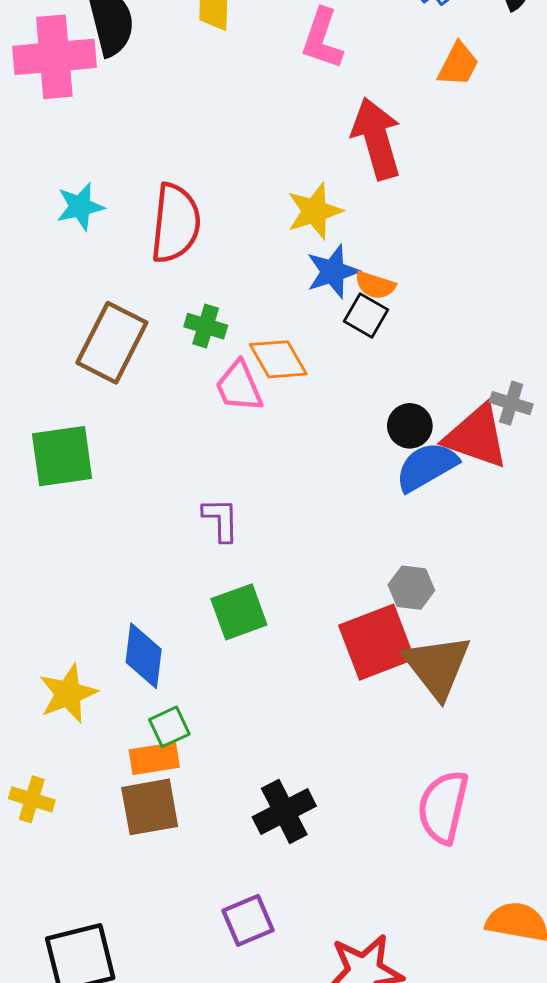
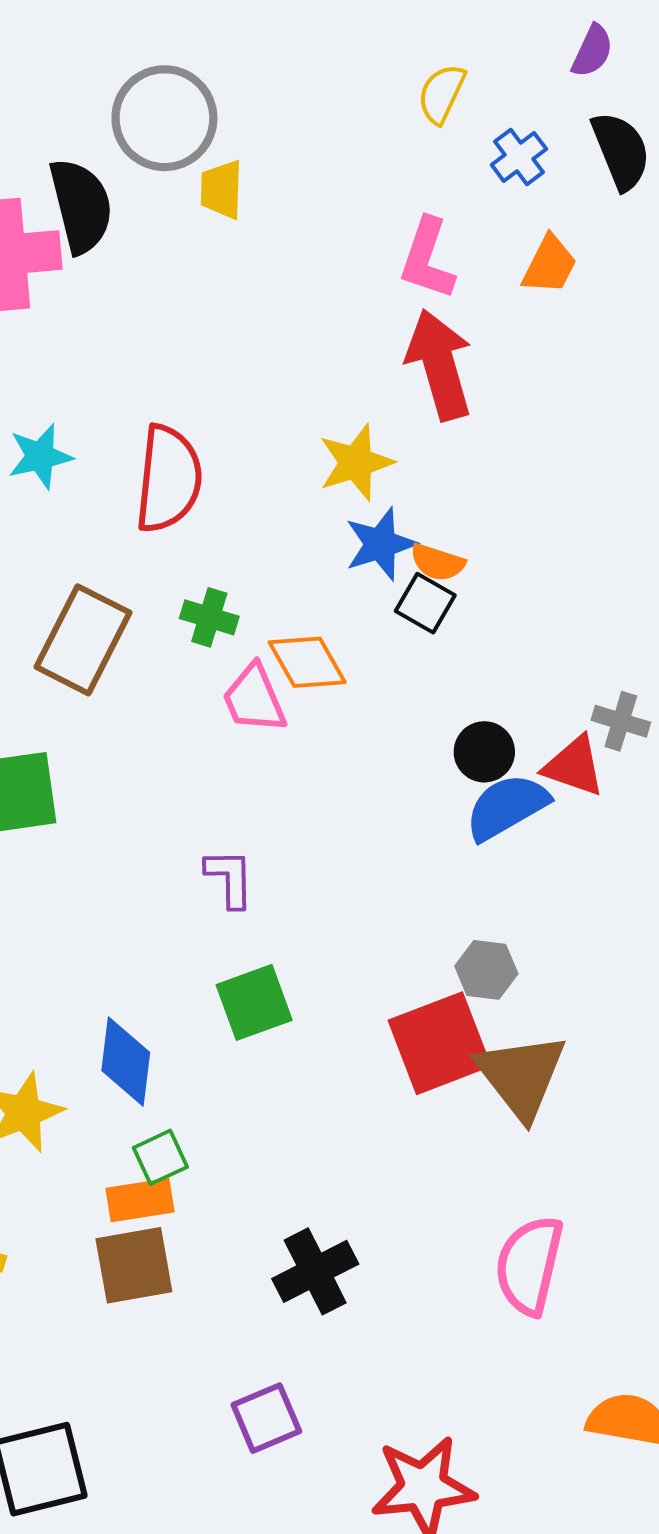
pink L-shape: (322, 39) -> (427, 259), moved
red triangle: (476, 436) -> (574, 766), size x0.7

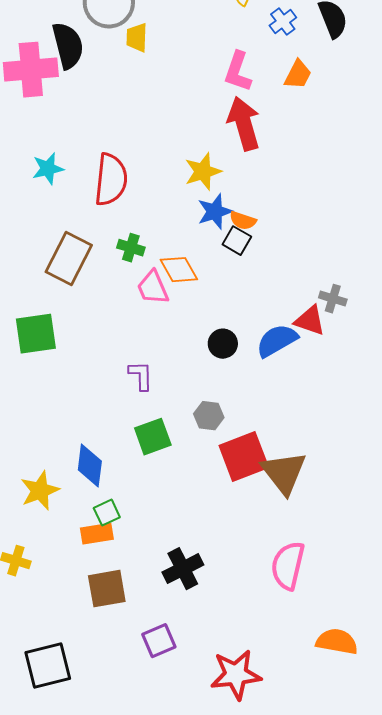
black circle: (484, 752) -> (223, 344), moved
gray hexagon: (486, 970) -> (209, 416), moved
brown square: (134, 1265) -> (107, 589), moved

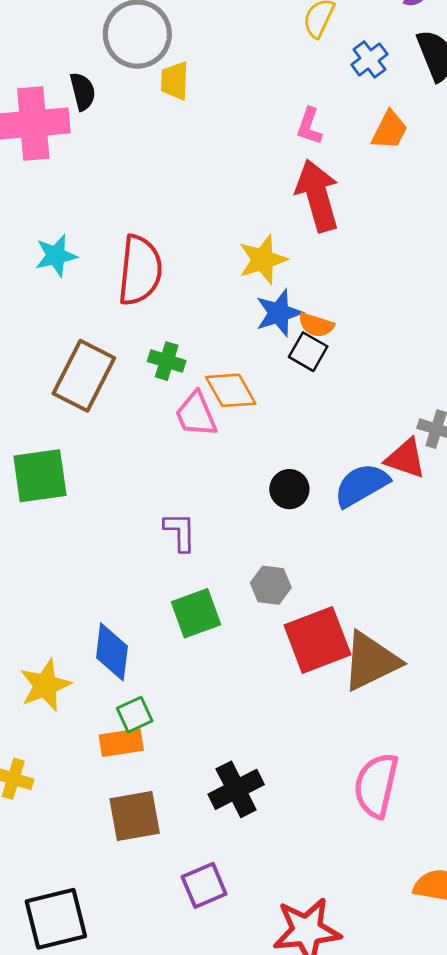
black semicircle: (68, 46) -> (83, 91), size x0.6
pink L-shape: (238, 72) -> (309, 126), size x0.7
brown triangle: (284, 473) -> (371, 661), turned 42

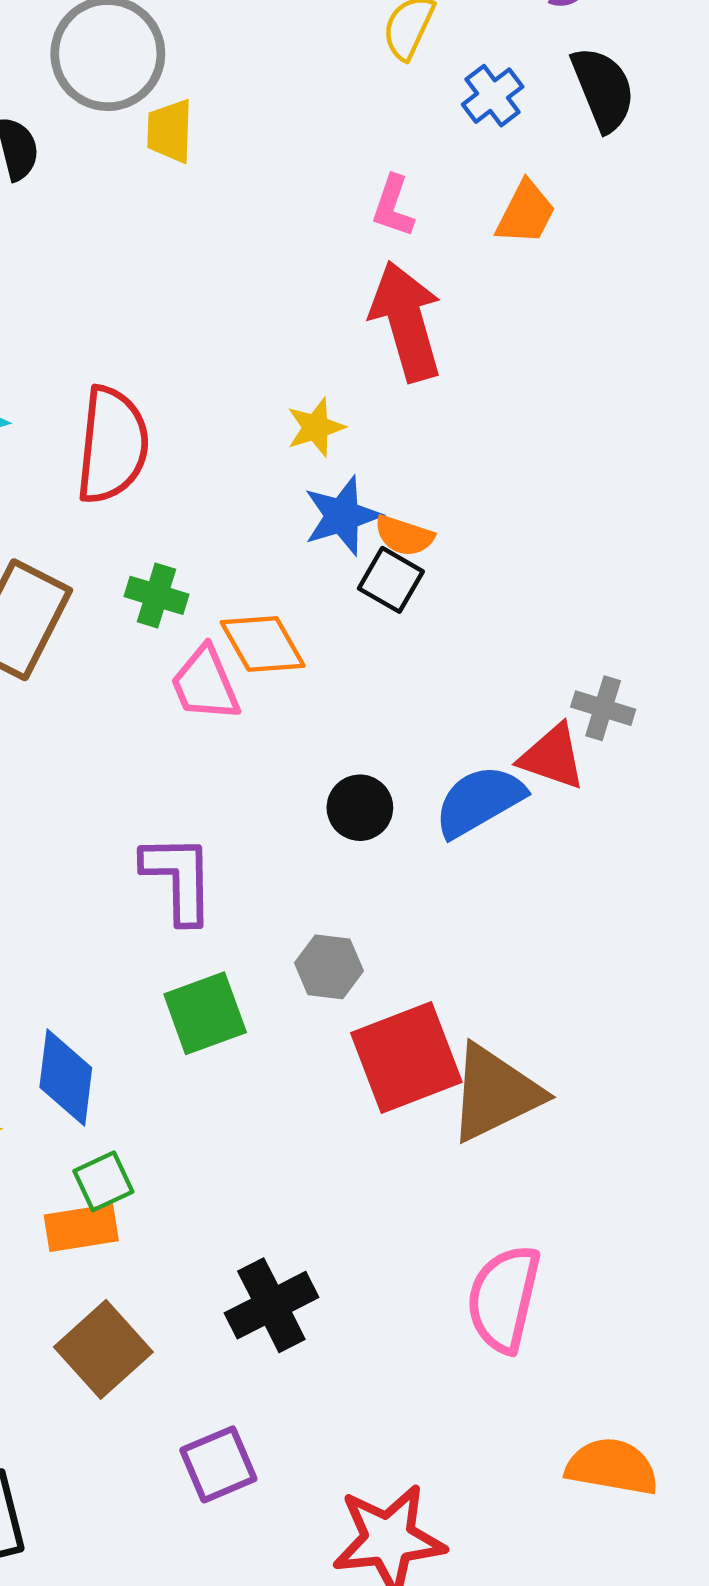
yellow star: (263, 260) -> (316, 427), size x0.7
purple L-shape: (180, 532) -> (179, 878), size x1.4
brown square: (135, 816) -> (103, 1349), turned -32

